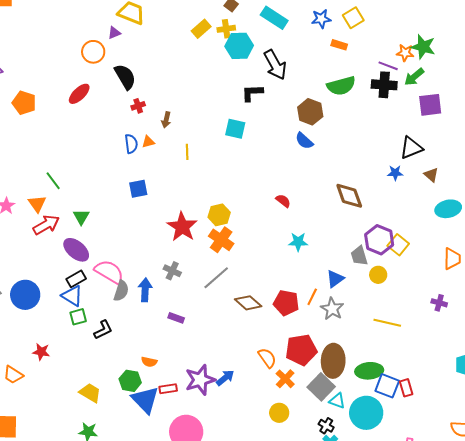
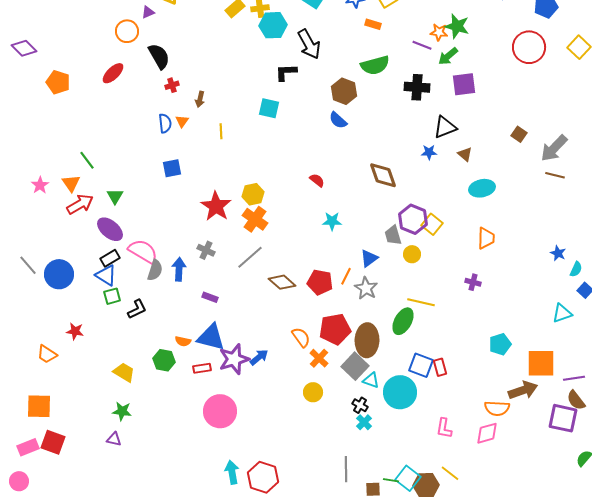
black cross: (384, 85) -> (417, 87), moved
orange triangle: (148, 142) -> (182, 121), turned -40
green ellipse: (369, 371) -> (403, 321), moved, turned -56
blue triangle: (145, 400) -> (211, 337), moved, turned -32

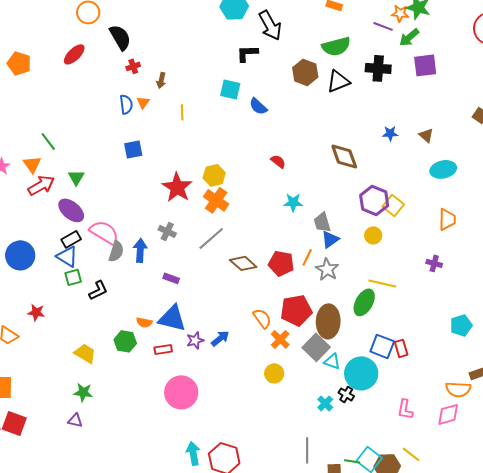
blue semicircle: (338, 120) -> (258, 106), moved
black triangle: (445, 127) -> (338, 81), moved
gray trapezoid: (393, 235) -> (322, 222), moved
purple star: (234, 359) -> (195, 340), size x0.6
black cross: (360, 405) -> (346, 394), moved

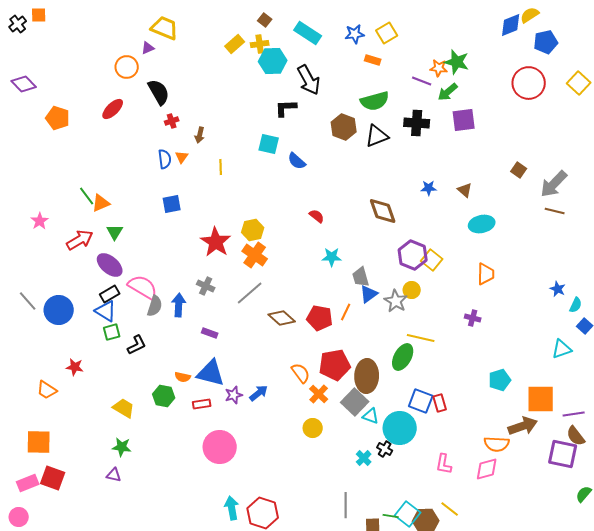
orange triangle: (32, 164) -> (101, 203), moved, turned 42
gray star: (327, 269) -> (396, 301), moved

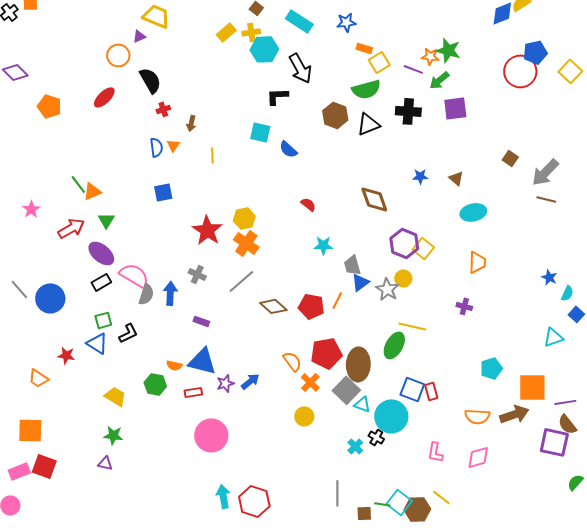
yellow square: (387, 33) -> (379, 62), moved
blue pentagon: (546, 42) -> (535, 52), moved
blue triangle: (106, 311) -> (97, 343), moved
orange semicircle: (497, 444) -> (477, 416), moved

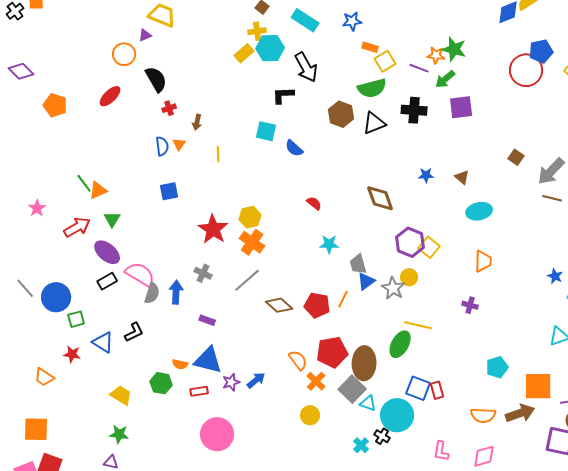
yellow rectangle: (226, 32) -> (244, 53), moved
green square: (103, 320) -> (76, 319), moved

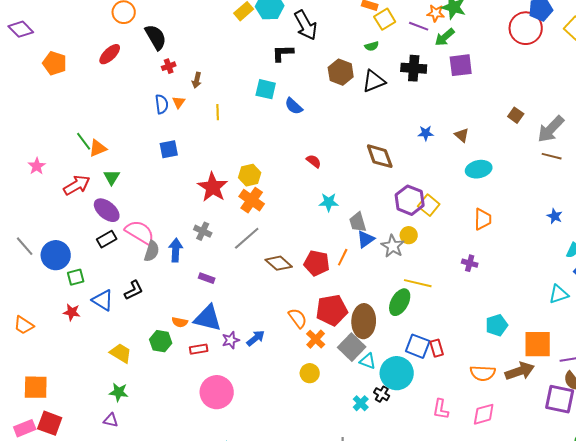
green semicircle: (372, 88) -> (372, 46), size x0.5
blue star: (555, 276) -> (555, 216), moved
orange trapezoid: (44, 377) -> (24, 325), moved

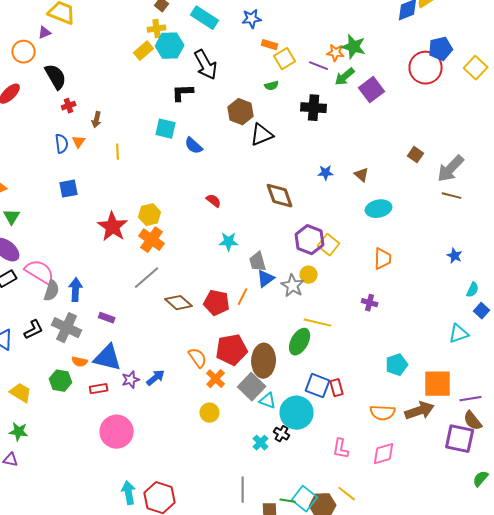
purple square: (461, 65) -> (372, 90), moved, turned -30
black triangle: (374, 81) -> (262, 135), moved
gray cross: (203, 231) -> (67, 328), moved, size x1.6

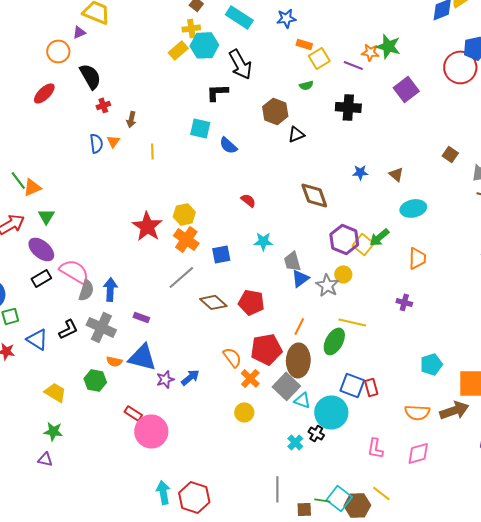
green arrow: (345, 77) -> (379, 237), moved
black triangle: (262, 135) -> (296, 134), size x0.7
blue square: (69, 189) -> (221, 254), moved
orange line: (243, 297) -> (299, 326), moved
red rectangle: (99, 389) -> (133, 413), moved, turned 42

